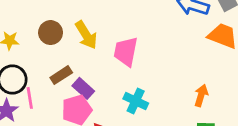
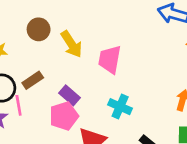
brown circle: (51, 33) -> (39, 29), moved
brown rectangle: (61, 75) -> (33, 80), moved

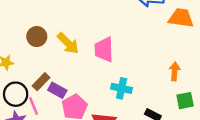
purple rectangle: (70, 95) -> (57, 90), moved

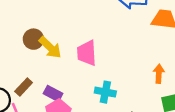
brown circle: (37, 37) -> (33, 39), moved
purple rectangle: (57, 90) -> (53, 94), moved

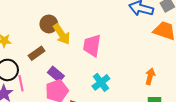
brown rectangle: (24, 87) -> (37, 53), moved
cyan cross: (105, 92) -> (101, 82), turned 30

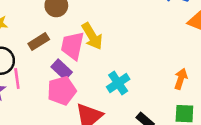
yellow arrow: (62, 34) -> (92, 36), moved
pink trapezoid: (92, 46) -> (73, 46), moved

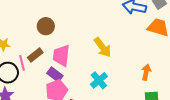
yellow arrow: (92, 36) -> (103, 47), moved
pink line: (17, 79) -> (22, 63), moved

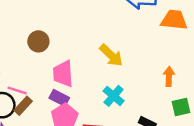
brown rectangle: (35, 55) -> (23, 106), moved
pink line: (22, 63) -> (17, 90), turned -49

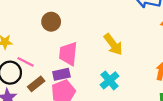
purple rectangle: (59, 98) -> (61, 74), turned -49
brown rectangle: (23, 106) -> (36, 84), moved

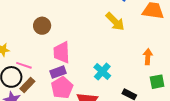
yellow arrow: (113, 44) -> (115, 22), moved
brown rectangle: (36, 84) -> (27, 85), moved

